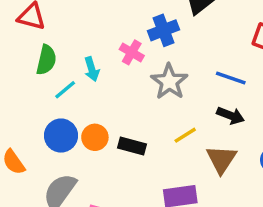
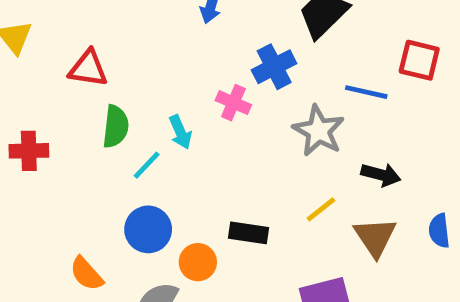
blue line: (231, 78) -> (366, 92), moved
gray star: (169, 82) -> (319, 131), moved
orange circle: (95, 137) -> (198, 262), moved

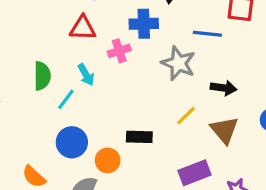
blue cross: (274, 67) -> (144, 24), turned 32
red triangle: (88, 69) -> (83, 28), moved
pink cross: (233, 103) -> (119, 51), turned -35

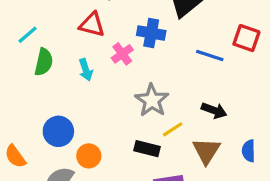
pink cross: (119, 51) -> (122, 54), turned -30
gray star: (178, 63) -> (152, 100), moved
cyan line: (66, 99) -> (28, 35), moved
black rectangle: (139, 137) -> (147, 149), moved

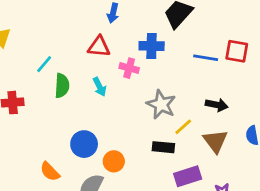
red square: (246, 38) -> (237, 51), moved
pink cross: (122, 54) -> (129, 68), turned -30

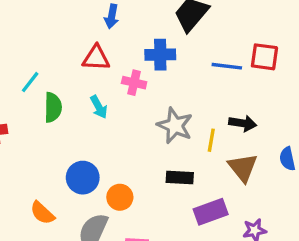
yellow line: (183, 127) -> (211, 140), moved, turned -36

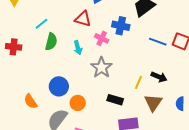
gray star: (175, 126) -> (101, 68), moved

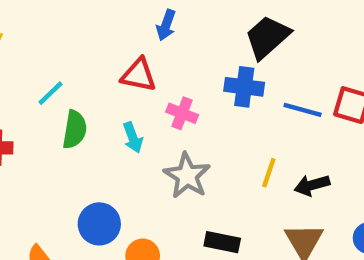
blue cross: (121, 26) -> (244, 87), moved
black arrow: (159, 77) -> (312, 185), turned 147
yellow line: (139, 82) -> (269, 173), moved

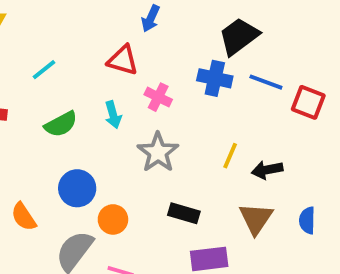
blue line: (303, 110) -> (266, 82), moved
green semicircle: (75, 129) -> (61, 124), moved, turned 48

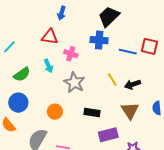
blue line: (266, 82) -> (128, 52), moved
yellow line: (230, 156) -> (112, 79), turned -48
blue circle: (77, 188) -> (18, 103), moved
orange circle: (113, 219) -> (55, 112), moved

